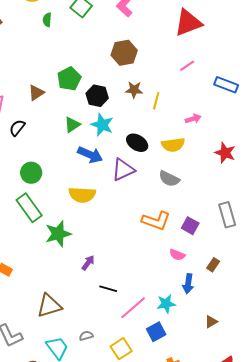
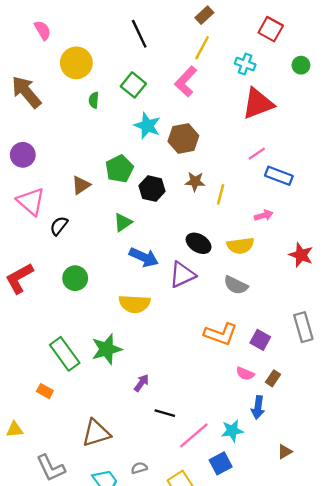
blue rectangle: (226, 85) -> (279, 176), moved
cyan star: (102, 125) -> (147, 126), moved
green rectangle: (29, 208) -> (65, 354), moved
brown rectangle: (213, 265) -> (273, 378), moved

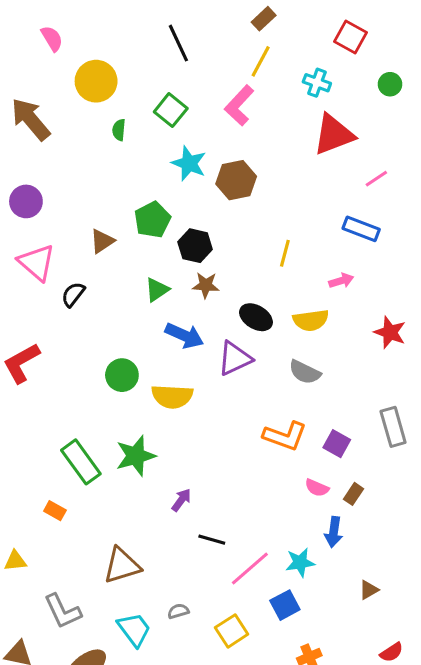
pink line: (257, 154) -> (376, 179), moved
brown star: (195, 182) -> (206, 285), moved
green circle: (75, 278) -> (122, 375), moved

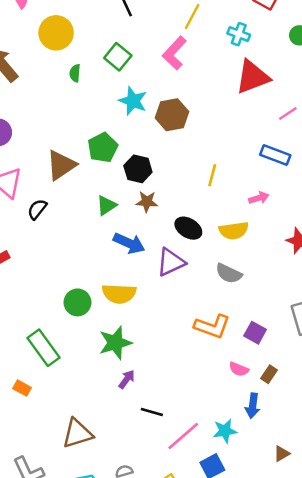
brown triangle: (102, 241) -> (61, 165), size x1.5
green circle: (122, 375) -> (77, 302), moved
green star: (136, 456) -> (115, 343), moved

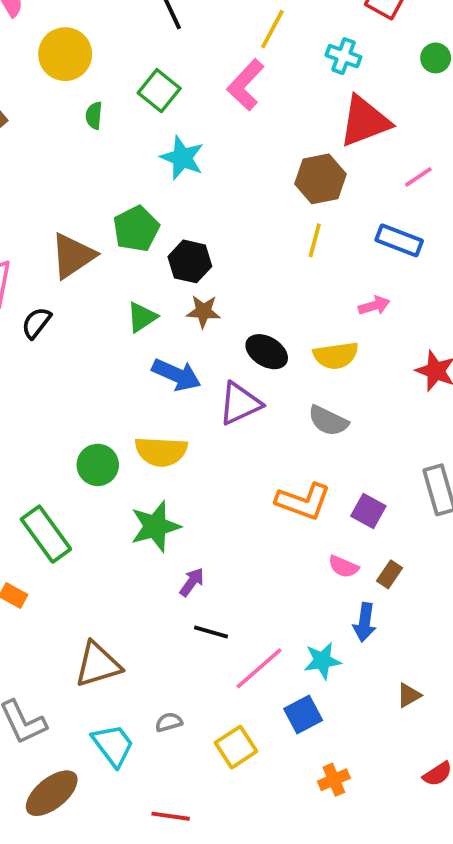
brown hexagon: (172, 115) -> (320, 179), moved
yellow line: (212, 175) -> (315, 240), moved
purple arrow: (127, 379) -> (192, 582), moved

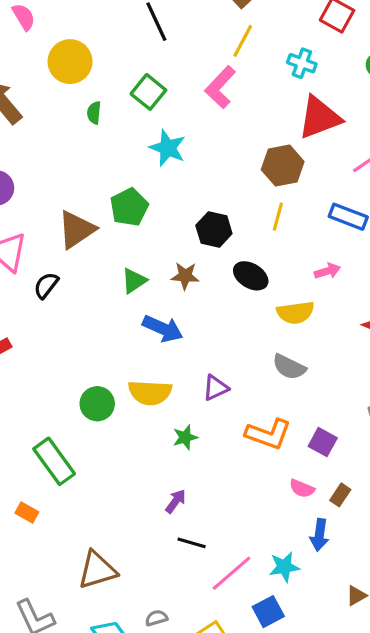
black hexagon: (190, 261) -> (214, 229), moved
black ellipse: (267, 352) -> (251, 276), moved
purple triangle: (240, 403) -> (216, 388), moved, size x0.7
green star: (155, 526) -> (185, 437), moved, size x0.6

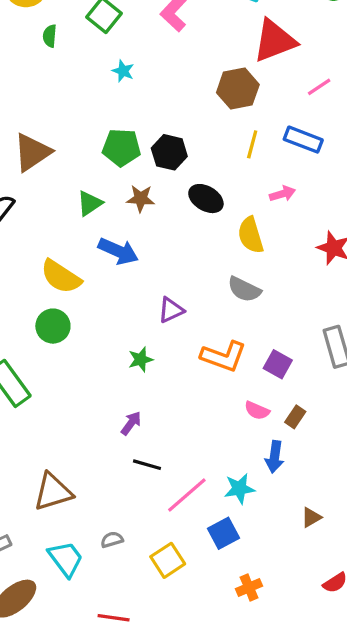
cyan star: (168, 148) -> (123, 71), size x0.6
green pentagon: (129, 207) -> (121, 148), moved, turned 30
yellow line: (278, 217) -> (252, 144), moved
yellow semicircle: (295, 313) -> (251, 235), turned 81
yellow semicircle: (150, 393) -> (61, 277), moved, turned 30

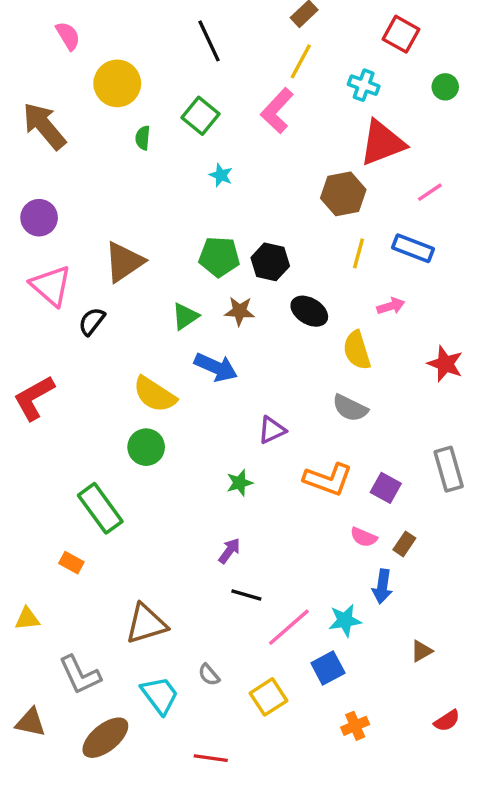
gray semicircle: (112, 540) -> (209, 675), turned -115

